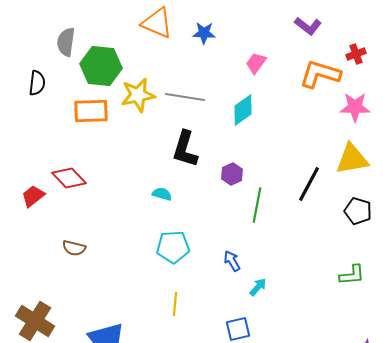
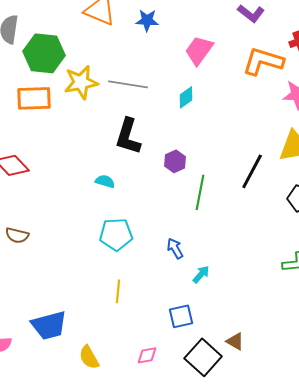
pink trapezoid: (256, 63) -> (199, 50), size x1.4
cyan diamond: (243, 110) -> (186, 97), size x0.7

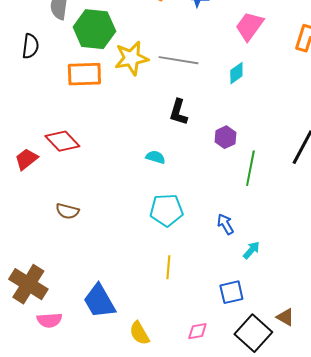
black L-shape: (128, 136) -> (178, 112), size x0.7
blue trapezoid: (49, 325) -> (99, 301), turned 75

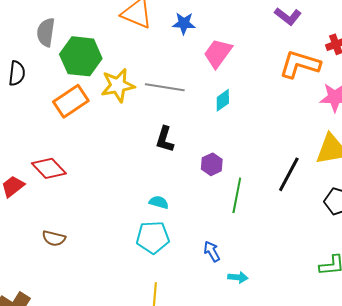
pink trapezoid: (249, 26) -> (218, 53), moved
orange rectangle: (84, 74) -> (71, 101), turned -32
cyan semicircle: (155, 157) -> (159, 202), moved
cyan arrow: (251, 250) -> (238, 277), turned 54

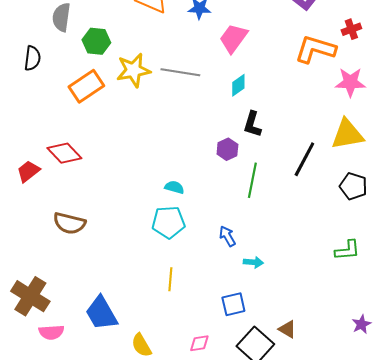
green hexagon: (81, 56) -> (96, 41), size x0.7
black L-shape: (165, 139) -> (252, 124), moved
brown semicircle: (54, 238) -> (69, 223), size x1.4

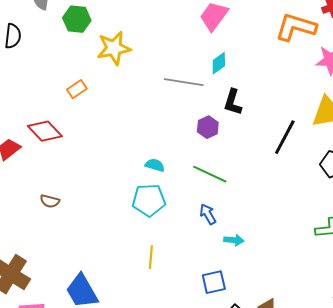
gray line: (180, 72) -> (184, 82), moved
orange rectangle: (86, 86) -> (77, 89), moved, size x0.6
green line: (252, 180) -> (210, 174), moved, turned -76
brown semicircle: (69, 223) -> (50, 201), size x0.6

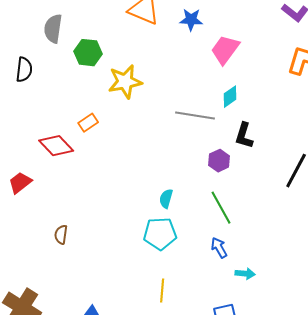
red diamond: (45, 131) -> (56, 146), moved
cyan semicircle: (155, 165) -> (166, 199), turned -90
green line: (210, 174) -> (221, 208), turned 36
brown semicircle: (50, 201) -> (61, 235), turned 84

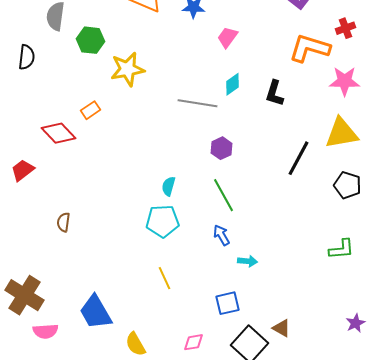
pink trapezoid: (225, 50) -> (228, 37), size x0.7
black L-shape: (244, 136) -> (274, 93), moved
yellow line: (162, 291) -> (164, 278), turned -30

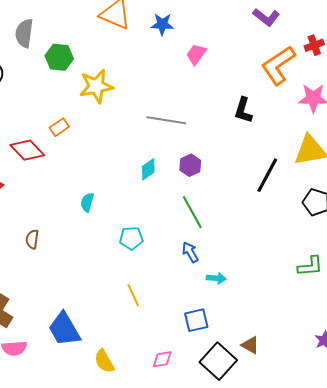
orange L-shape: (310, 48) -> (278, 65), turned -51
cyan diamond: (232, 84) -> (148, 169), moved
cyan semicircle: (168, 186) -> (87, 202), moved
cyan pentagon: (162, 221) -> (131, 238), size x0.7

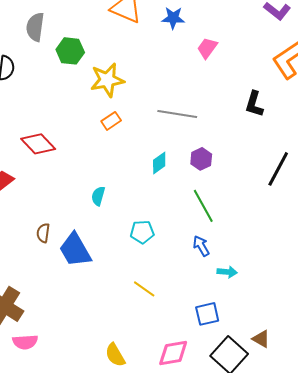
orange rectangle: (59, 127) -> (111, 121), moved
yellow line: (133, 295) -> (144, 289), turned -30
blue trapezoid: (64, 329) -> (75, 250), moved
pink diamond: (162, 359) -> (173, 353), size x1.5

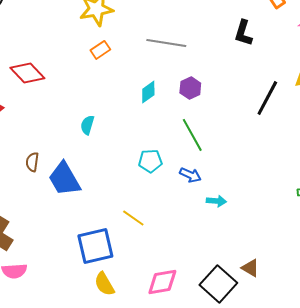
cyan pentagon: (142, 232) -> (150, 161), moved
blue arrow: (201, 246) -> (190, 175), turned 145
blue square: (207, 314) -> (95, 246), moved, size x1.5

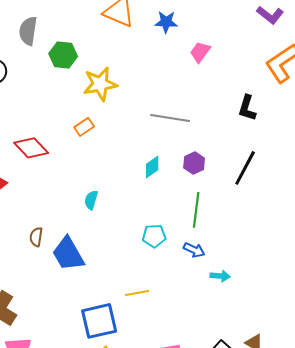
orange rectangle: (100, 50) -> (84, 127), moved
black line: (267, 98) -> (245, 168), moved
green line: (192, 135) -> (196, 210), turned 36
yellow line: (133, 218) -> (137, 293), turned -45

